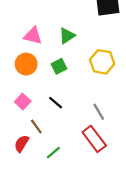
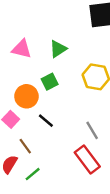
orange circle: (26, 64) -> (26, 96), moved
green line: (53, 153) -> (33, 174), moved

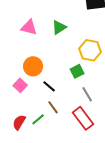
green square: (50, 82) -> (77, 71), moved
brown line: (25, 146) -> (53, 107), moved
green line: (33, 174) -> (38, 119), moved

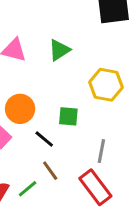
green square: (77, 71) -> (68, 116), moved, turned 32
gray line: (87, 94) -> (101, 151), turned 42

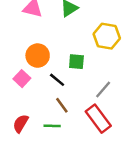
gray line: (101, 151) -> (103, 89), turned 30
green line: (28, 189) -> (52, 126), moved, turned 42

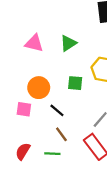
green square: (76, 62) -> (75, 83), moved
pink square: (22, 79) -> (24, 109), turned -35

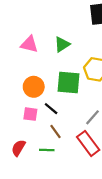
green square: (75, 83) -> (69, 82), size x1.6
pink square: (24, 109) -> (30, 114), moved

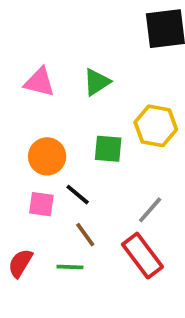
green square: (69, 82) -> (108, 149), size x0.7

